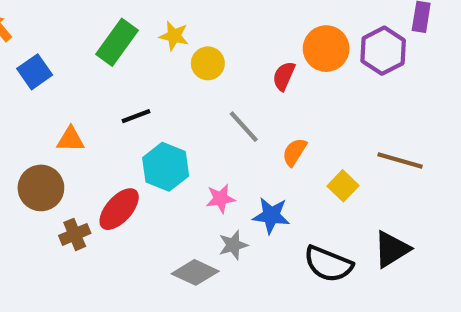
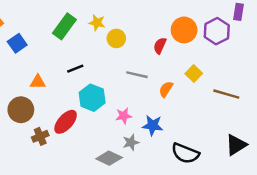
gray line: (244, 127) -> (137, 75), turned -35
yellow square: (343, 186) -> (194, 73), moved
black triangle: (392, 249) -> (236, 145), moved

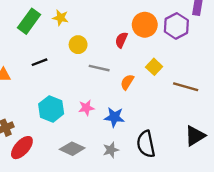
yellow circle: (116, 38) -> (78, 45), moved
cyan hexagon: (92, 98) -> (51, 109), moved
red ellipse: (66, 122) -> (22, 148), moved
gray star: (131, 142) -> (111, 150), moved
black semicircle: (185, 153) -> (146, 144), turned 56

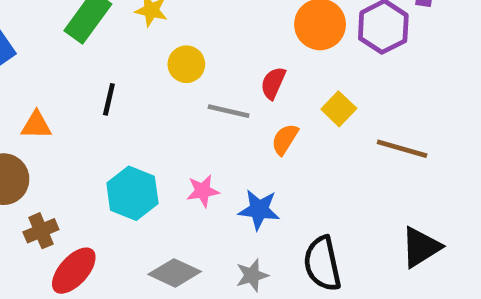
red semicircle: (121, 40) -> (273, 83), moved
black line: (39, 62) -> (109, 99), turned -56

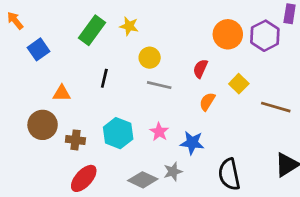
gray line: (229, 111) -> (159, 85), moved
pink star: (203, 191) -> (159, 132), turned -30
brown cross: (41, 231) -> (75, 140), moved, turned 30
gray star: (252, 275) -> (173, 172), moved

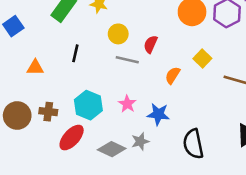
red semicircle: (200, 69) -> (151, 44), moved
brown circle: (43, 125) -> (17, 116), moved
red ellipse: (84, 178) -> (72, 138), moved

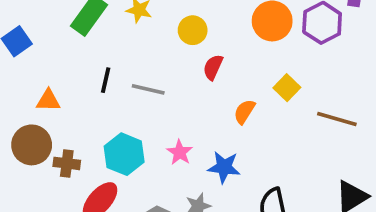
yellow circle: (118, 34) -> (193, 30), moved
gray line: (127, 60) -> (148, 89), moved
brown circle: (17, 116) -> (32, 145), moved

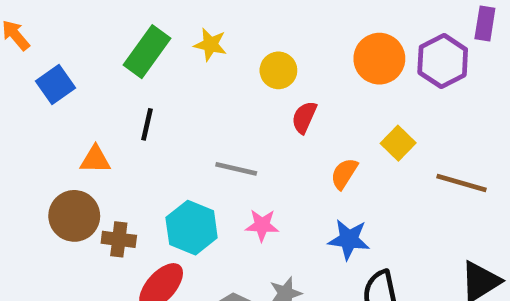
black line: (106, 80) -> (147, 124), moved
gray line: (148, 89) -> (236, 169), moved
pink star: (180, 152) -> (262, 225), turned -30
blue star: (224, 167) -> (349, 239), moved

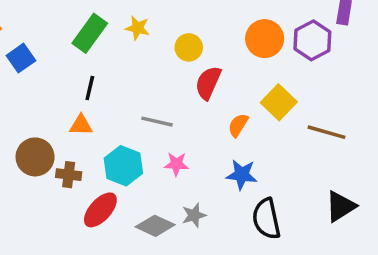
red semicircle: (304, 117) -> (208, 83), size x1.4
yellow square: (398, 143) -> (279, 102), size x1.4
orange triangle: (95, 160) -> (81, 125), moved

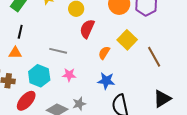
brown line: (326, 132) -> (154, 57), turned 45

